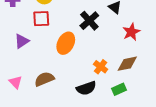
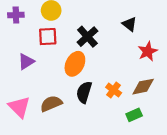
black cross: (89, 21) -> (87, 37), moved
pink triangle: (16, 82) -> (19, 107), size x1.5
black semicircle: (86, 88) -> (84, 92), moved, turned 126

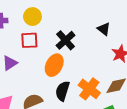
orange cross: (114, 90) -> (89, 89), size x1.5

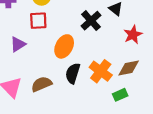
black cross: (66, 40) -> (91, 21), moved

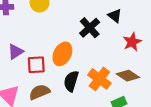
red square: (38, 21) -> (36, 65), moved
brown diamond: (129, 68) -> (128, 76), turned 45

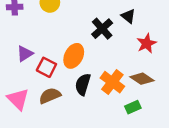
red square: (36, 65) -> (46, 67), turned 30

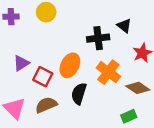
black cross: (102, 29) -> (98, 38), turned 35
orange cross: (112, 82) -> (108, 72), moved

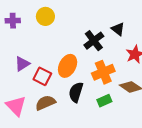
black cross: (98, 38) -> (94, 41), turned -30
orange cross: (108, 72) -> (103, 72), turned 30
green rectangle: (129, 116) -> (104, 101), moved

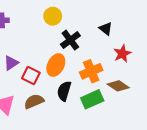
yellow circle: (45, 16) -> (53, 16), moved
black cross: (94, 41) -> (70, 40), moved
green rectangle: (104, 101) -> (92, 99), size x1.5

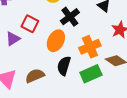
red square: (31, 75) -> (30, 24), moved

